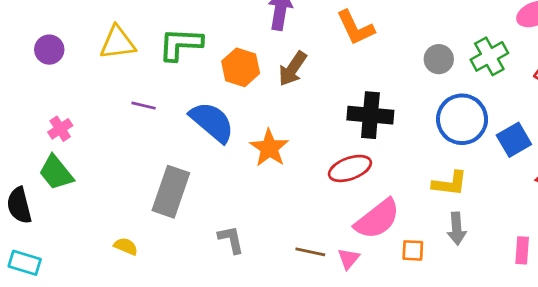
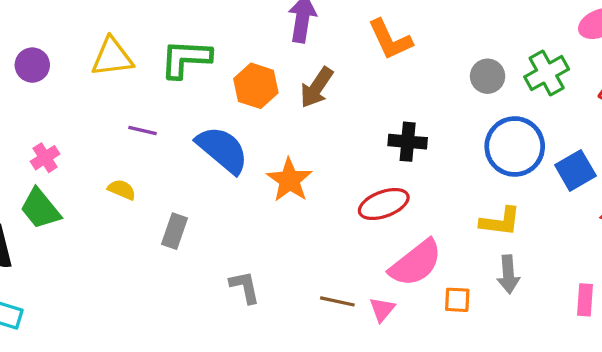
black cross: (370, 115) -> (408, 142), size x0.7
gray rectangle: (171, 192) -> (174, 231), size x0.6
yellow semicircle: (126, 246) -> (122, 190), moved

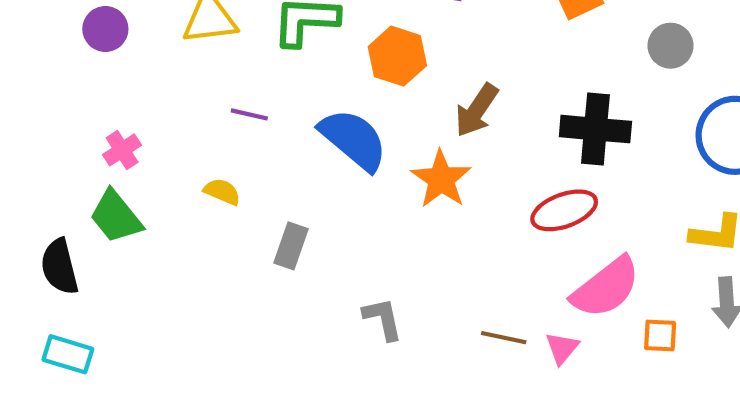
gray circle: (488, 76) -> (670, 46), moved
brown arrow: (317, 87) -> (477, 110), moved
black cross: (408, 142) -> (595, 129), size x1.4

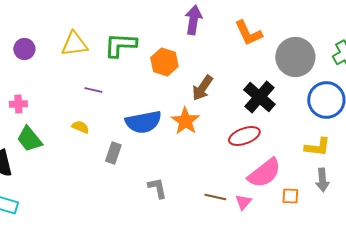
gray circle: (670, 46) -> (295, 57), size x1.8
black cross: (595, 129) -> (259, 97), turned 36
blue semicircle: (354, 140) -> (143, 122), moved, turned 129
pink cross: (122, 150) -> (18, 104), moved, turned 30

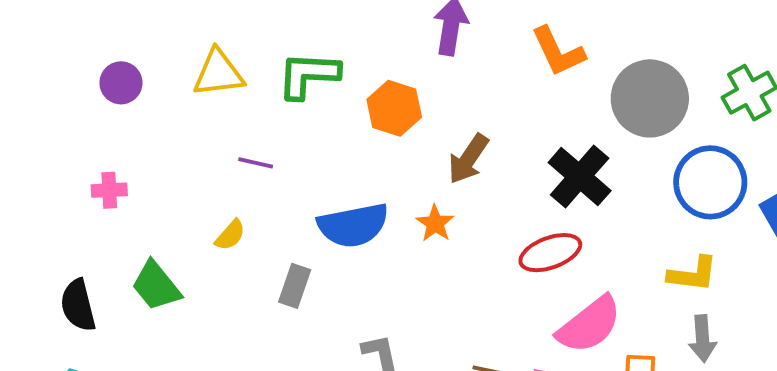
orange star: (185, 121) -> (435, 223), size x0.7
yellow semicircle: (80, 127) -> (230, 235), turned 108
green trapezoid: (29, 139) -> (156, 286), moved

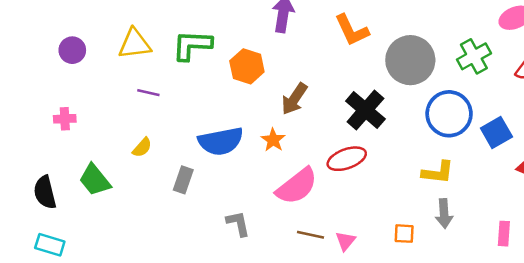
purple line: (256, 163) -> (148, 93), moved
pink semicircle: (589, 325) -> (297, 186), moved

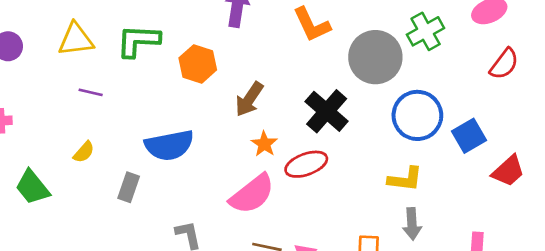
green cross: (474, 56) -> (426, 31), moved
orange star: (273, 140) -> (264, 144), moved

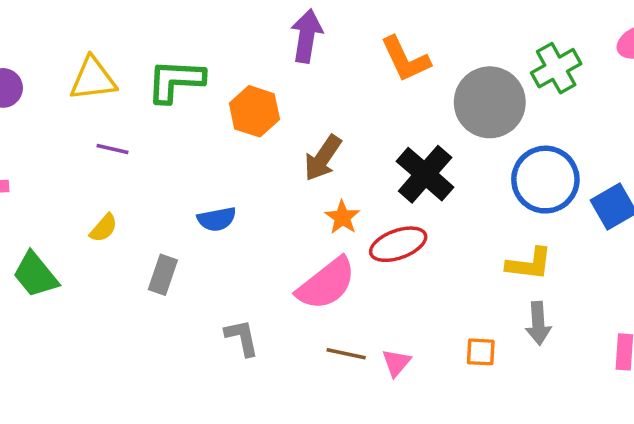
blue semicircle: (169, 145) -> (217, 219), size x0.6

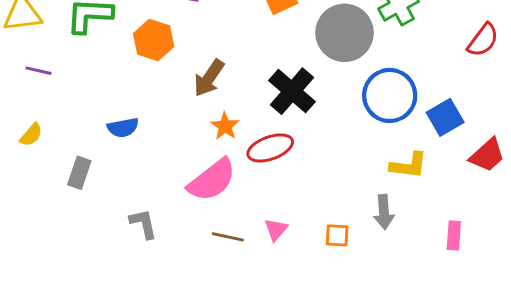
yellow L-shape: (529, 264) -> (409, 165), moved
pink triangle: (396, 363) -> (276, 230), moved

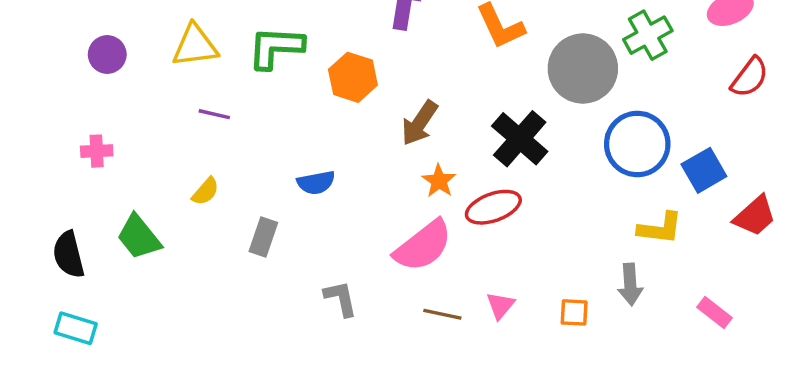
pink rectangle: (454, 235) -> (714, 312), turned -56

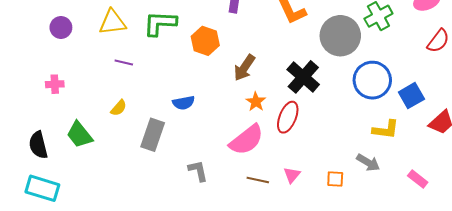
red ellipse: (493, 207) -> (288, 117), turned -48
gray rectangle: (263, 237) -> (153, 135), size x1.4
gray arrow: (630, 284) -> (368, 163), turned -55
cyan rectangle: (76, 328) -> (42, 188), size x1.4

